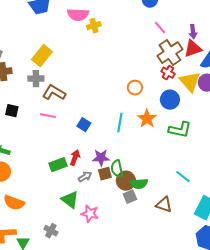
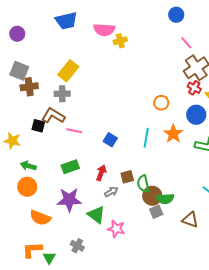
brown L-shape: (54, 93) -> (53, 116), moved
purple star: (101, 158) -> (69, 200), moved, size x1.4
green rectangle: (58, 165) -> (70, 167), moved
brown square: (105, 174) -> (127, 177), moved

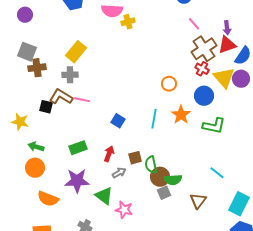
pink line: (74, 131) -> (82, 100), moved
brown triangle: (190, 220) -> (198, 201), turned 48

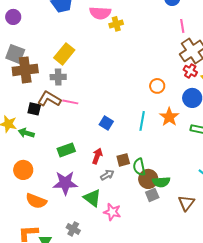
pink line: (194, 24) -> (182, 26), turned 32
brown cross: (37, 68) -> (25, 70), size x1.4
green arrow: (36, 147) -> (26, 133), moved

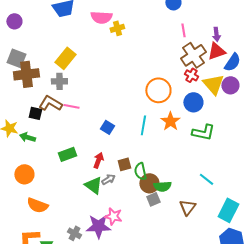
orange circle: (157, 86) -> (158, 90), size x1.6
purple star: (65, 183) -> (98, 226), moved
green triangle: (92, 198) -> (93, 185), moved

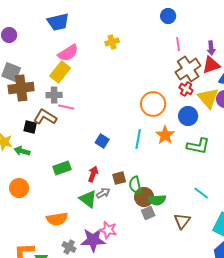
pink semicircle: (101, 17) -> (68, 53), moved, turned -35
pink line: (71, 106) -> (66, 107), moved
orange semicircle: (37, 205) -> (57, 219), moved, turned -30

